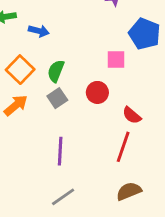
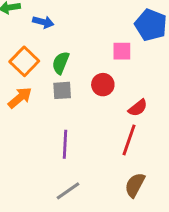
gray square: (57, 98) -> (62, 90), turned 30
red semicircle: (132, 115) -> (138, 108), turned -78
brown semicircle: (129, 191) -> (135, 185), turned -40

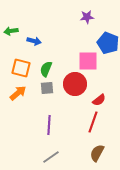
pink square: (122, 51) -> (88, 61), size x1.5
orange square: (24, 61) -> (21, 68), turned -30
red circle: (103, 85) -> (75, 84), size x1.5

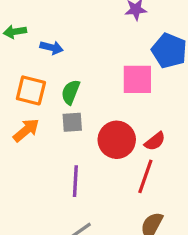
red circle: (75, 84) -> (117, 140), moved

